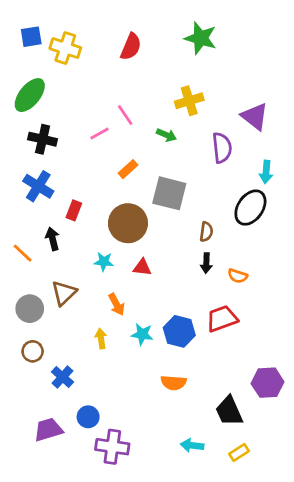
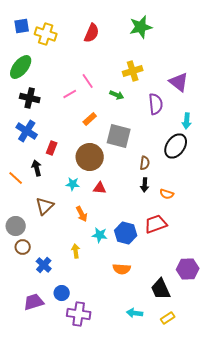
green star: (201, 38) -> (141, 27), turned -30
gray circle: (30, 309) -> (16, 226), moved
yellow arrow: (101, 339) -> (76, 251), moved

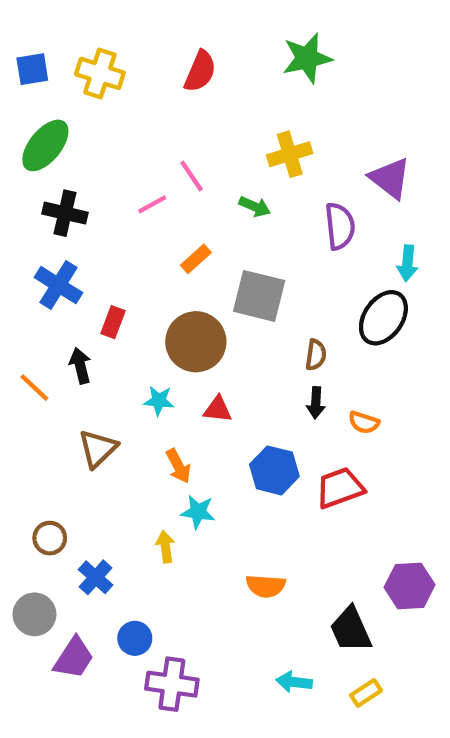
blue square: (22, 26) -> (32, 69), moved
gray circle: (16, 226) -> (34, 614), moved
blue hexagon: (126, 233) -> (274, 470), moved
cyan star: (100, 235) -> (198, 512), moved
purple trapezoid: (34, 302) -> (74, 658), turned 140

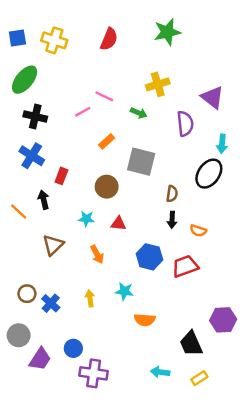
pink line: (192, 176) -> (104, 96), turned -30
brown circle: (196, 342) -> (107, 187), size x0.7
cyan star: (198, 512) -> (124, 291), moved
blue cross: (96, 577) -> (51, 303), moved

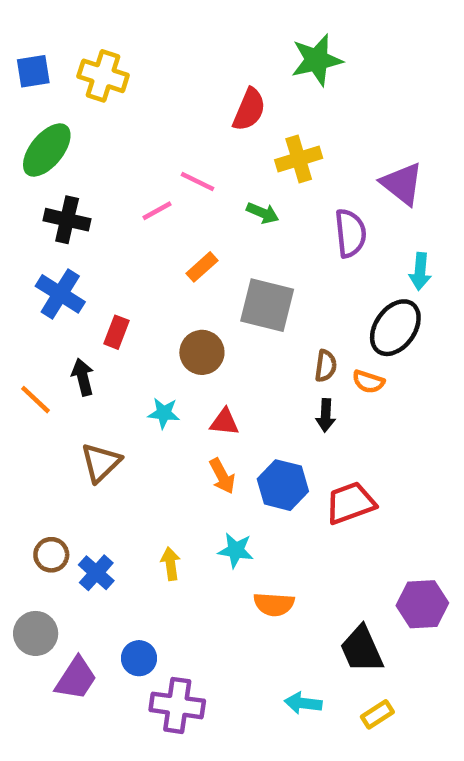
red semicircle: (109, 39) -> (249, 110), moved
orange semicircle: (198, 231) -> (368, 382), moved
orange arrow: (97, 254) -> (222, 476), moved

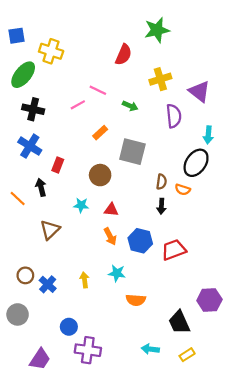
yellow cross: (103, 76) -> (51, 51), moved
yellow cross: (299, 159) -> (160, 79), moved
purple trapezoid: (76, 678) -> (40, 359), moved

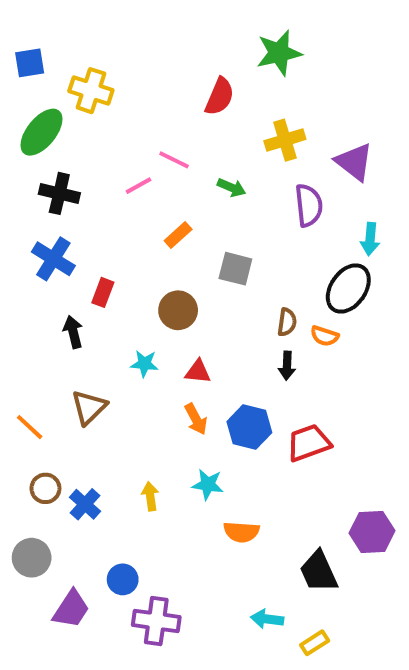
gray square: (132, 152) -> (235, 269), size x0.7
orange line: (18, 198) -> (30, 427), moved
yellow rectangle: (187, 355) -> (315, 643), moved
purple trapezoid: (40, 359) -> (71, 609), moved

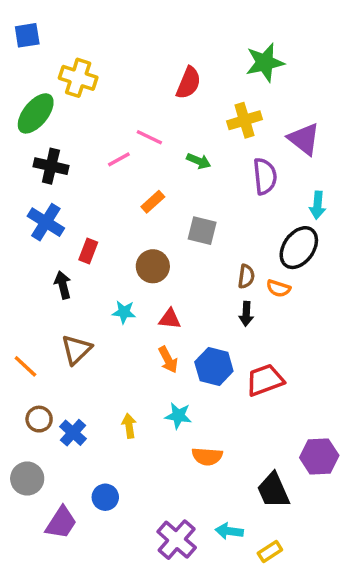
green star: (279, 53) -> (265, 63), moved
blue square: (30, 63) -> (27, 35), moved
purple cross: (156, 621) -> (177, 540), moved, turned 33

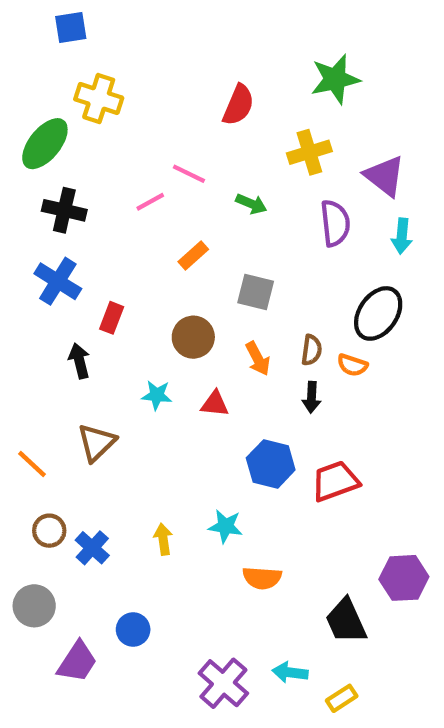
blue square: (27, 35) -> (71, 28), moved
cyan arrow: (318, 205) -> (402, 236), moved
orange arrow: (168, 360) -> (258, 359), moved

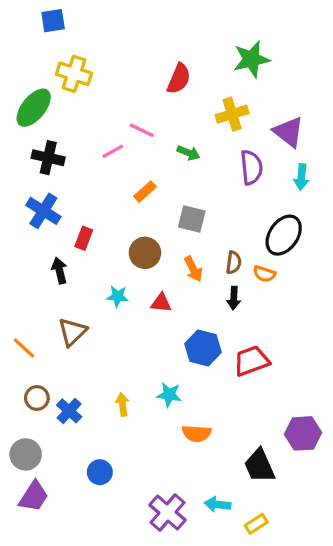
purple trapezoid: (77, 662) -> (34, 496), moved

